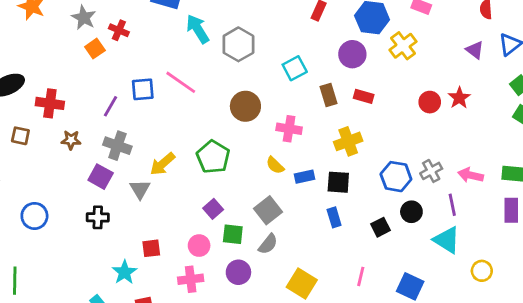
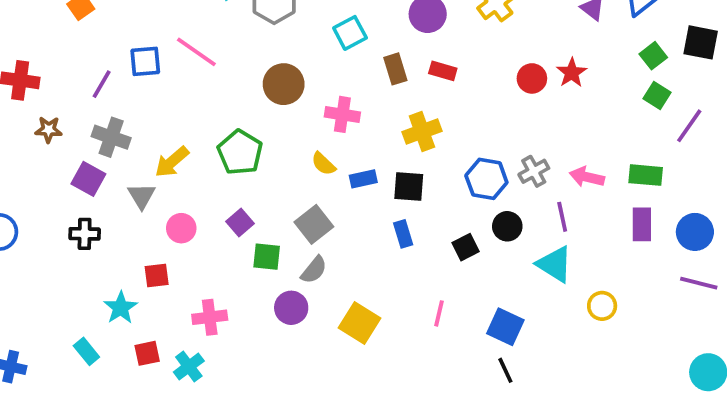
pink circle: (199, 246) -> (181, 228), moved
purple circle: (238, 272) -> (291, 308), moved

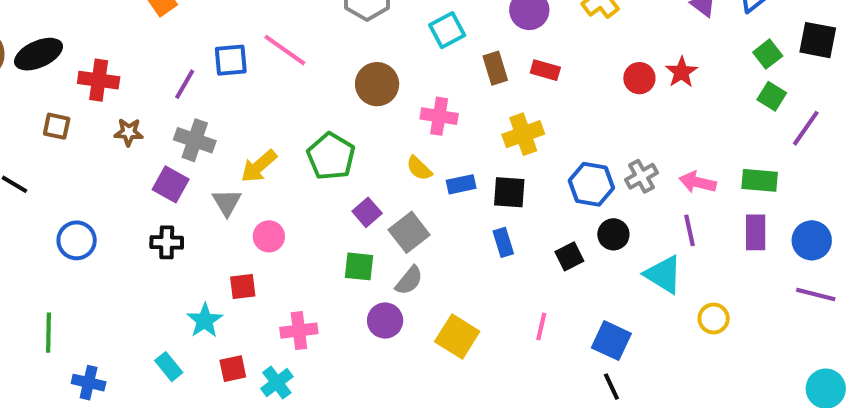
purple line: (562, 217) -> (690, 230), moved
purple square: (240, 222) -> (367, 212), moved

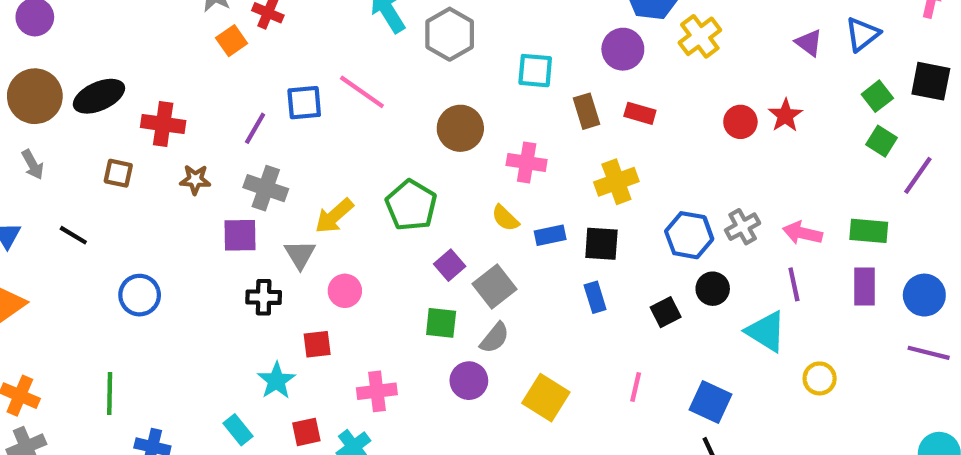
cyan square: (447, 30) -> (535, 71), turned 33
purple square: (171, 184) -> (240, 235), turned -30
black cross: (167, 242) -> (264, 297), moved

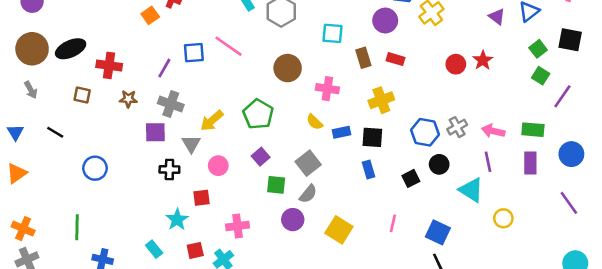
purple square: (450, 265) -> (261, 157), moved
blue circle: (924, 295) -> (571, 154), moved
purple line: (929, 353) -> (569, 203), turned 40

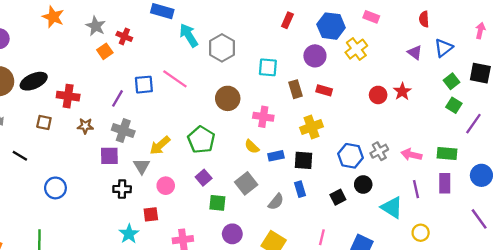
purple line: (488, 162) -> (416, 189), moved
gray semicircle: (308, 194) -> (276, 202), moved

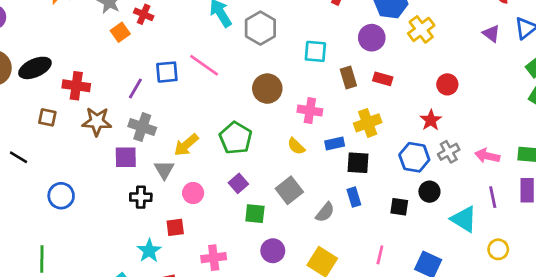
red star: (402, 91) -> (431, 120), moved
brown star: (85, 126) -> (97, 122), size x1.5
blue rectangle: (276, 156) -> (335, 144), moved
black square: (338, 197) -> (399, 207), turned 35

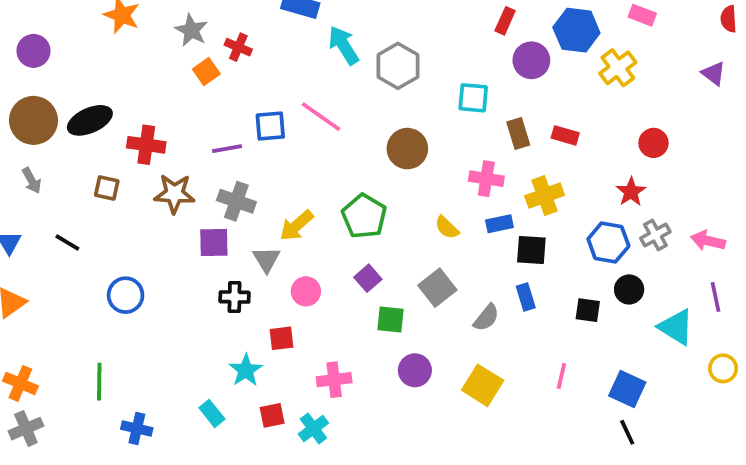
purple circle: (372, 38) -> (531, 60), moved
purple line: (135, 89) -> (227, 149), turned 50
pink cross: (310, 111) -> (486, 179), moved

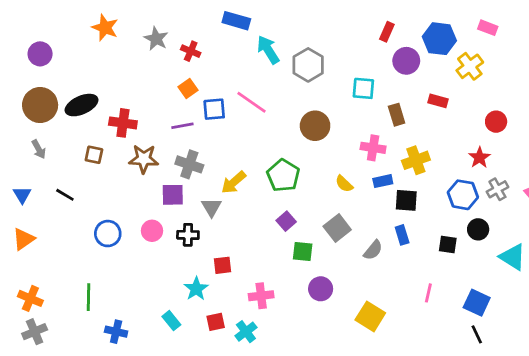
orange square: (206, 72) -> (188, 88), moved
red rectangle: (565, 135) -> (438, 101), moved
pink circle: (306, 291) -> (152, 231), moved
yellow square: (483, 385) -> (370, 316), moved

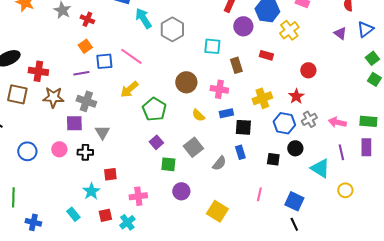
brown circle: (315, 126) -> (186, 82), moved
brown square: (94, 155) -> (17, 94), size x1.5
yellow cross: (416, 160) -> (262, 98), moved
yellow arrow: (234, 182) -> (129, 89), moved

